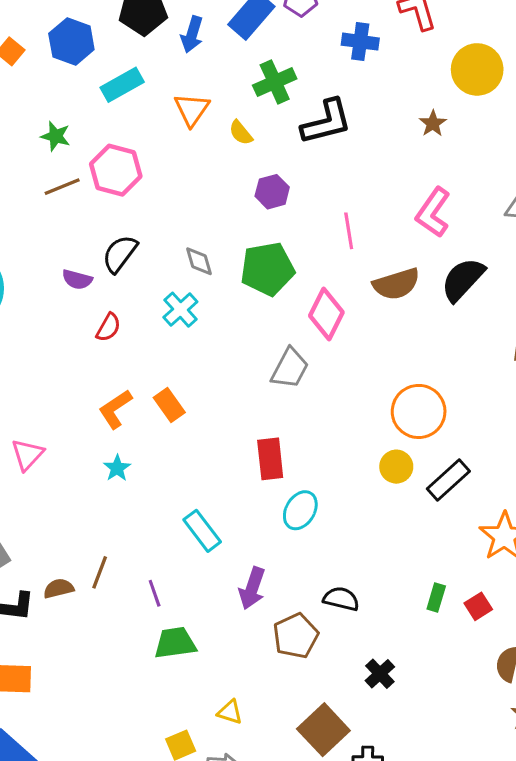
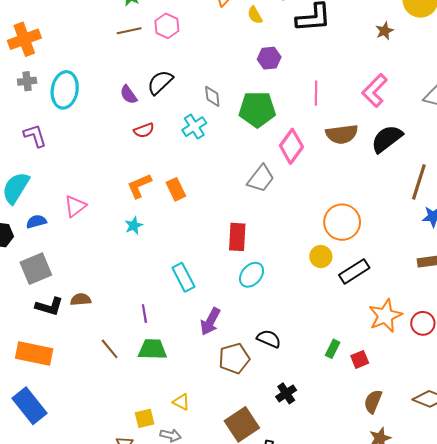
pink hexagon: (116, 170) -> (167, 26), size x0.7
purple semicircle: (77, 279) -> (129, 95), turned 30
red semicircle: (108, 327) -> (144, 130), turned 30
brown line: (100, 572) -> (110, 349), moved, turned -70

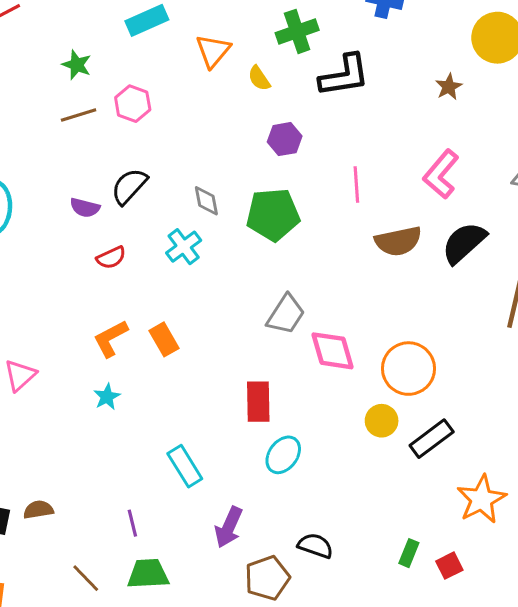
purple semicircle: (129, 95) -> (85, 208), turned -36
pink diamond: (291, 146) -> (333, 351), moved, turned -48

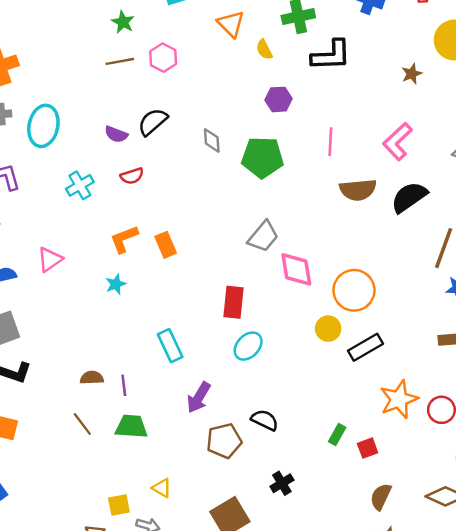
orange triangle: (213, 51) -> (231, 24), turned -32
cyan cross: (184, 247) -> (80, 185), moved
brown semicircle: (38, 510) -> (92, 378), moved

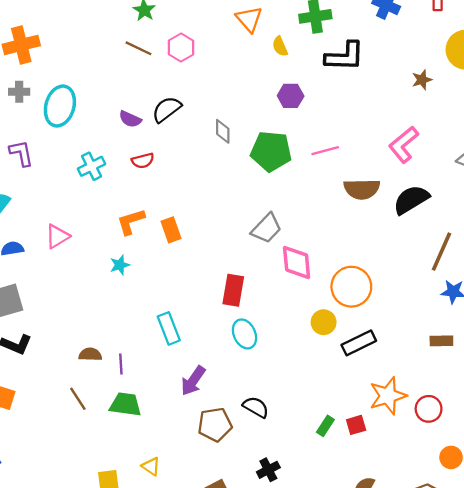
brown line: (120, 61) -> (139, 48), turned 32
pink line: (330, 142) -> (325, 151), moved, turned 68
cyan ellipse: (248, 346) -> (245, 334), turned -72
red square: (368, 448) -> (356, 425), moved

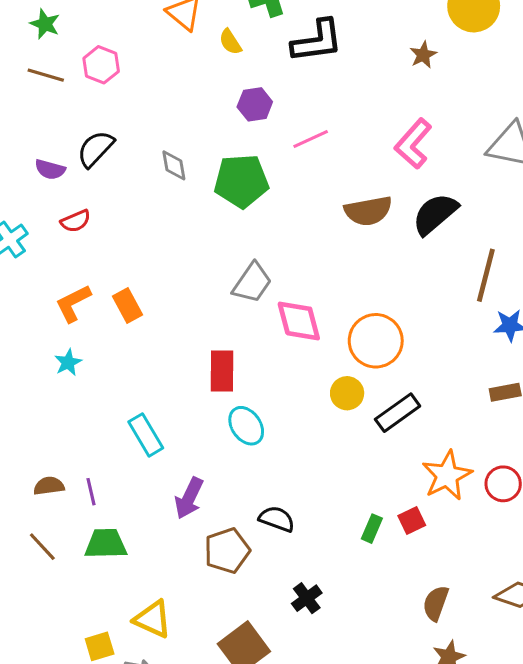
pink line: (325, 151) -> (311, 139), moved
yellow triangle: (151, 466) -> (153, 619), size x1.5

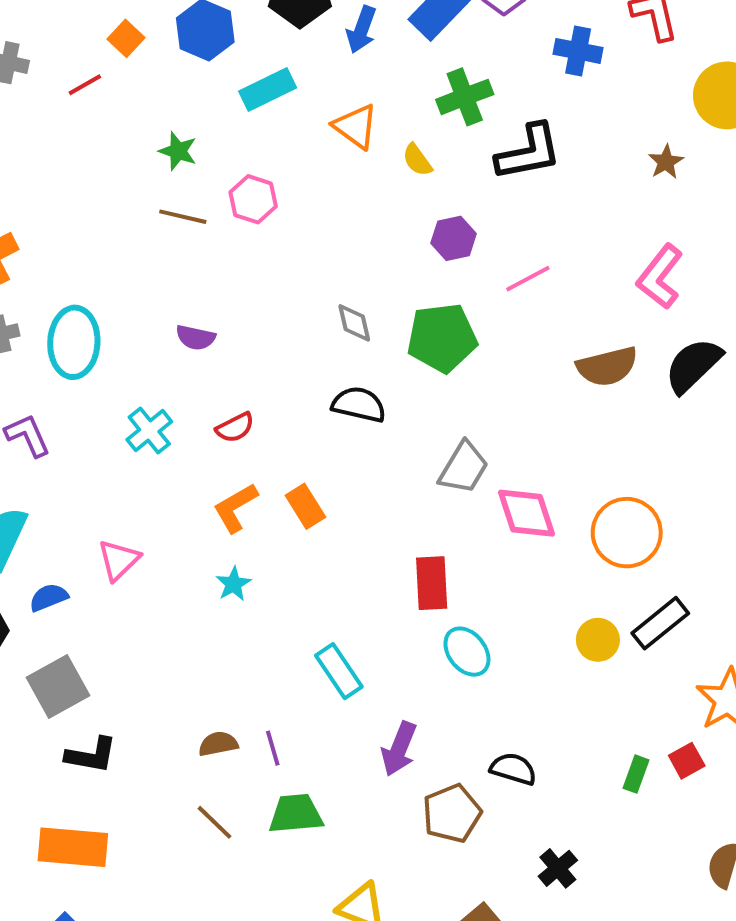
black semicircle: (96, 149) -> (359, 405), moved, turned 63
red semicircle: (76, 221) -> (235, 428), moved
yellow circle: (347, 393) -> (598, 640), moved

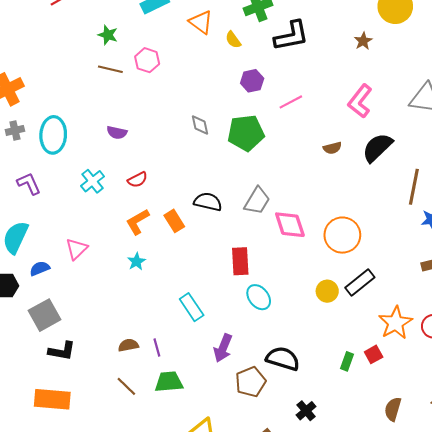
brown semicircle: (607, 366) -> (332, 148), size x0.6
black semicircle: (359, 405) -> (208, 202), moved
black semicircle: (513, 769) -> (283, 359), size x1.4

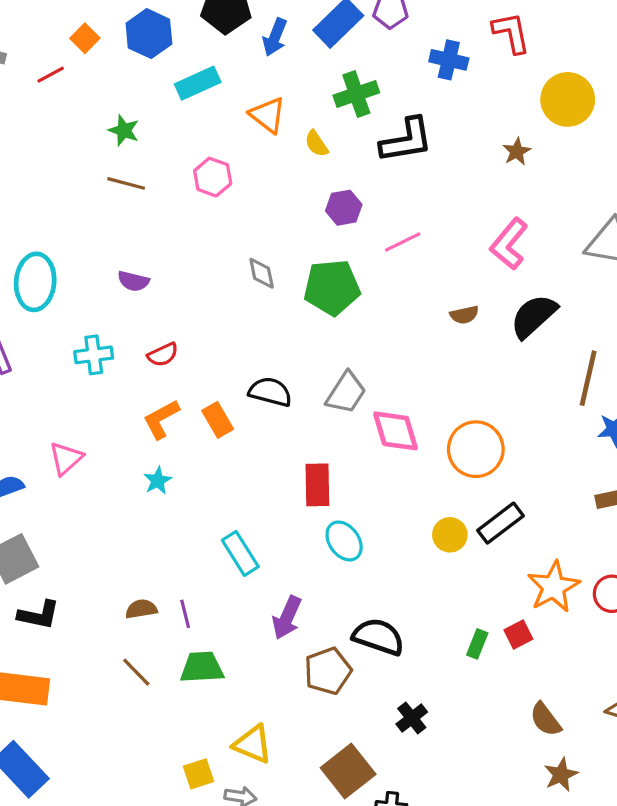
pink hexagon: (147, 60) -> (213, 177), moved
cyan cross: (93, 181) -> (94, 355), turned 30
brown semicircle: (393, 409) -> (546, 719), turned -55

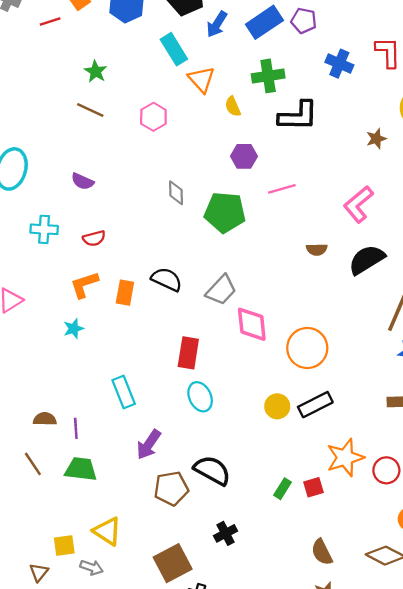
cyan rectangle: (198, 83) -> (174, 49), moved, turned 72
orange rectangle: (218, 420) -> (125, 293), turned 30

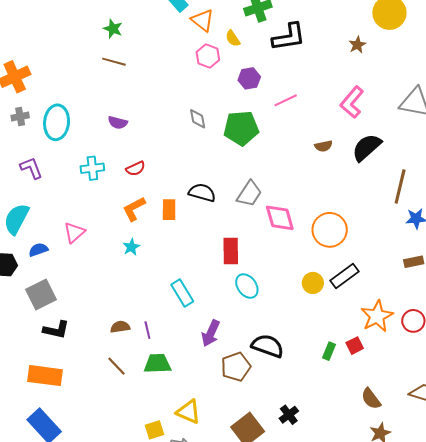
pink hexagon: (153, 117) -> (208, 56), moved
black cross: (226, 533) -> (289, 415), moved

